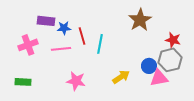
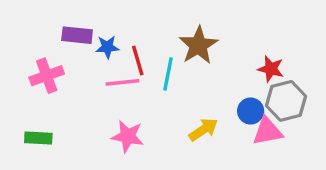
brown star: (140, 20) -> (198, 45), moved
red star: (173, 40) -> (271, 69), moved
pink line: (61, 49) -> (123, 82), moved

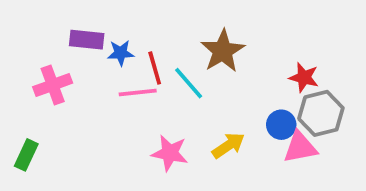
cyan line: (168, 74) -> (189, 83), turned -52
pink star: (128, 136) -> (170, 153), moved
green rectangle: (38, 138) -> (26, 155), moved, turned -68

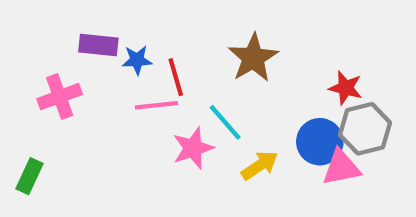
cyan line: (189, 83) -> (225, 122), moved
blue circle: (281, 125) -> (320, 142), size x1.4
pink star: (170, 153) -> (193, 148), moved, turned -30

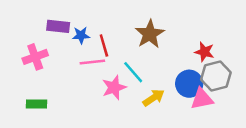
green rectangle: (30, 176) -> (36, 104), moved, turned 66

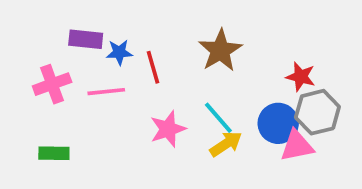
pink line: (92, 62) -> (106, 92), moved
cyan line: (133, 72) -> (218, 118), moved

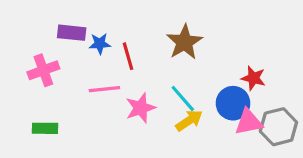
red star: (301, 77) -> (253, 78), moved
pink line: (106, 92) -> (104, 89), moved
gray hexagon: (317, 112) -> (278, 127), moved

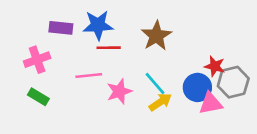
blue star: (100, 44) -> (98, 25), moved, size x1.6
red line: (128, 56) -> (109, 48), turned -75
gray hexagon: (278, 127) -> (233, 82), moved
green rectangle: (45, 128) -> (38, 97), moved, turned 30

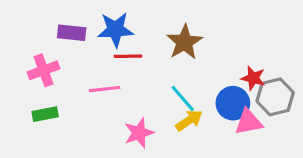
pink star: (119, 91) -> (139, 133), moved
green rectangle: (38, 97) -> (45, 114), turned -42

